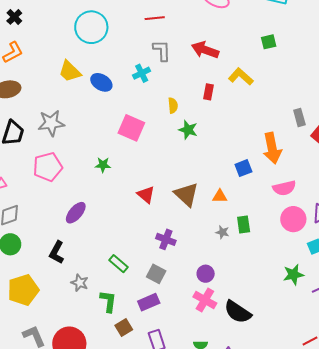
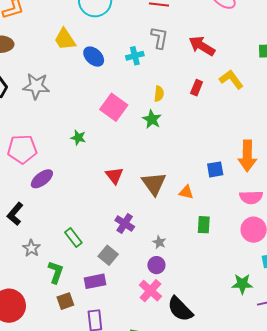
green star: (188, 130) -> (152, 119), moved
pink pentagon: (48, 167) -> (22, 149), moved
gray star: (222, 232) -> (159, 242), moved

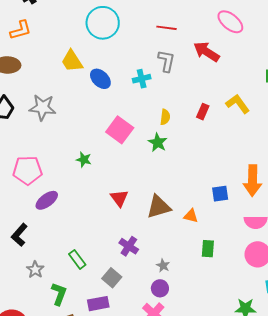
red arrow: (202, 46) -> (206, 52), moved
brown triangle: (154, 184) -> (159, 207), turned 48

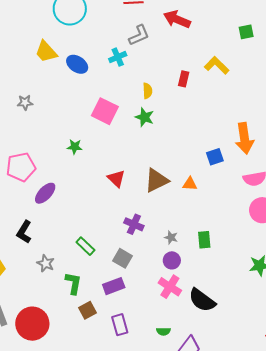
gray L-shape: (166, 61) -> (139, 35), turned 65
gray star: (42, 107) -> (25, 102), size x0.6
green rectangle: (208, 249) -> (204, 240), moved

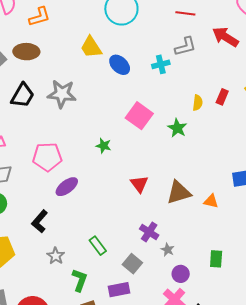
yellow semicircle: (147, 91) -> (198, 103), moved
gray star: (25, 102) -> (62, 94), size x1.8
gray star: (171, 237) -> (168, 250), moved

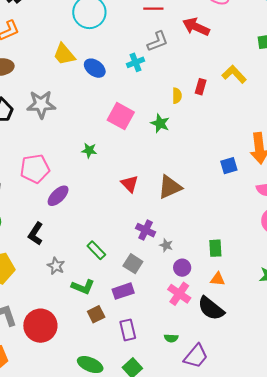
orange triangle: (211, 201) -> (218, 279), moved
green L-shape: (80, 280) -> (83, 287), turned 100

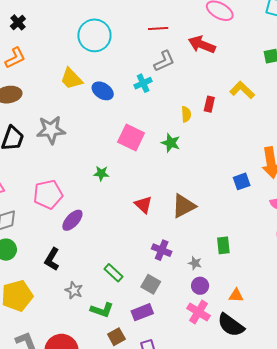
gray star: (166, 245) -> (195, 263), moved
green rectangle: (215, 248) -> (223, 245), moved

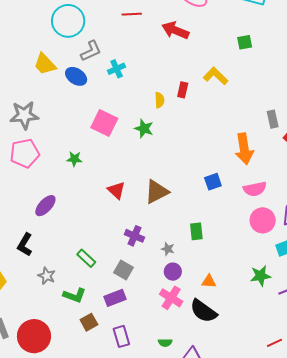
gray L-shape: (164, 61) -> (91, 51), moved
blue square: (242, 181) -> (213, 182), moved
pink pentagon: (48, 194) -> (25, 153), moved

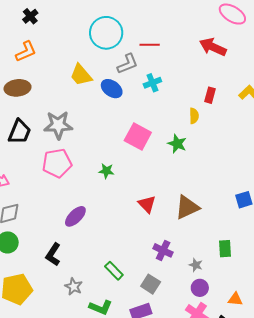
red line: (132, 14) -> (150, 45), moved
red rectangle: (183, 90) -> (210, 95), moved

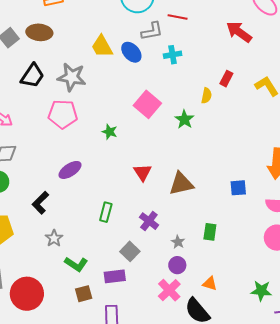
yellow trapezoid: (81, 75) -> (102, 46), moved
green rectangle: (114, 271) -> (106, 212), moved, turned 48

